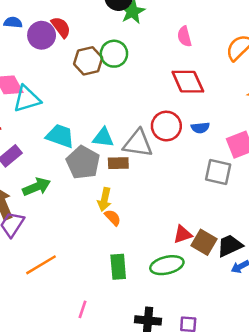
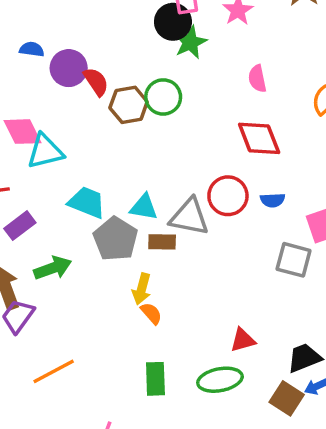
red semicircle: (61, 27) -> (96, 82), moved
brown square: (204, 242) -> (287, 398), moved

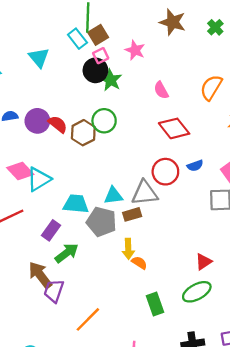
purple rectangle: (20, 226) -> (51, 230), moved

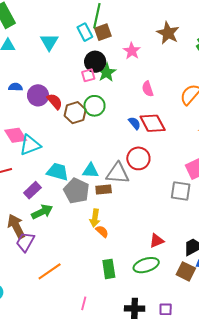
pink square: (101, 56) -> (88, 75), moved
blue semicircle: (195, 166) -> (135, 123), moved, turned -120

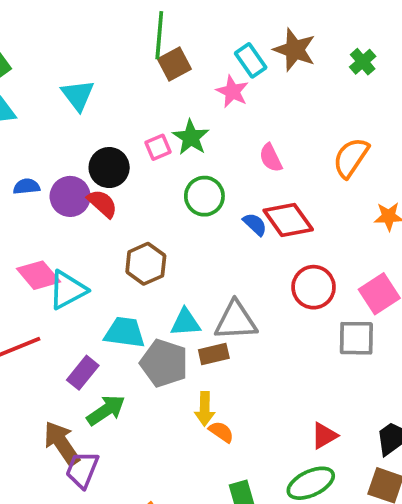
cyan rectangle: (85, 32) -> (251, 60), moved
black circle: (95, 62) -> (109, 168), moved
green circle: (94, 106) -> (204, 196), moved
brown hexagon: (75, 113) -> (146, 264), moved
red circle: (138, 158) -> (314, 287), moved

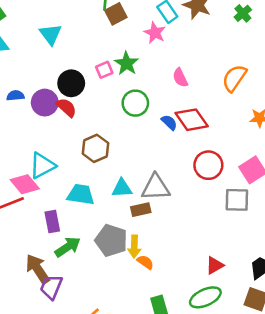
pink diamond: (38, 275) -> (25, 184), moved
gray pentagon: (164, 363) -> (111, 240), moved
purple rectangle: (83, 373) -> (52, 222), turned -50

